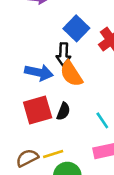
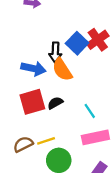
blue square: (76, 28) -> (77, 43), moved
black semicircle: (63, 111) -> (55, 103), turned -140

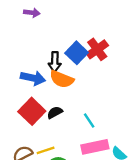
orange semicircle: (62, 70) -> (62, 79), turned -35
red square: (32, 102) -> (32, 111), turned -30

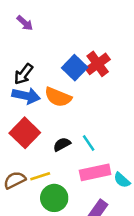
purple arrow: (32, 13) -> (25, 23), turned 35
black arrow: (55, 62) -> (24, 74), moved, turned 36
black semicircle: (55, 112) -> (62, 144), moved

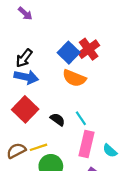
orange semicircle: (58, 97) -> (74, 78), moved
black semicircle: (62, 144) -> (58, 119), turned 64
pink rectangle: (95, 172) -> (86, 144), turned -65

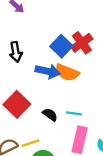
black arrow: (24, 58) -> (16, 52), turned -48
blue arrow: (26, 77) -> (48, 71), moved
cyan line: (81, 118) -> (74, 113), turned -48

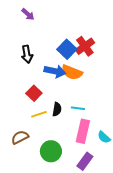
red square: (17, 104) -> (34, 93), moved, size x0.7
black semicircle: (50, 115) -> (57, 109), turned 64
yellow line: (31, 143) -> (39, 114), moved

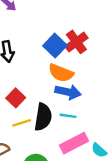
blue arrow: (55, 71) -> (68, 92), moved
black semicircle: (57, 109) -> (43, 117), size x1.6
pink rectangle: (83, 131) -> (74, 143), turned 50

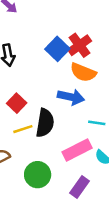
orange semicircle: (61, 73) -> (83, 72), moved
cyan line: (68, 116) -> (97, 123), moved

